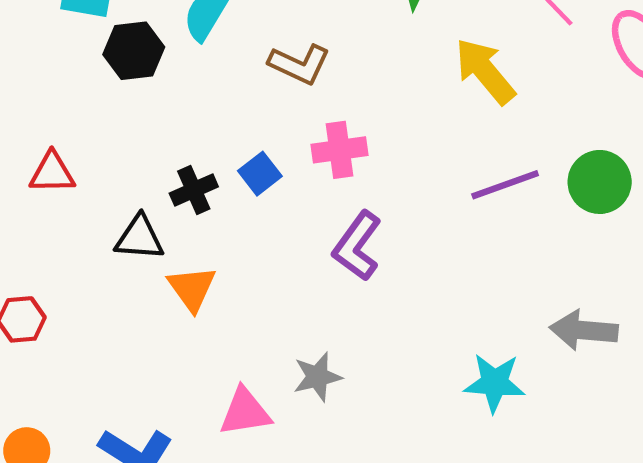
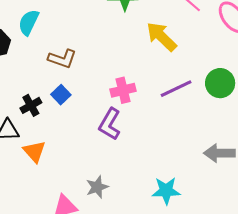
brown L-shape: (299, 64) -> (62, 59), moved
pink cross: (340, 150) -> (123, 90), moved
cyan star: (495, 383) -> (166, 191), moved

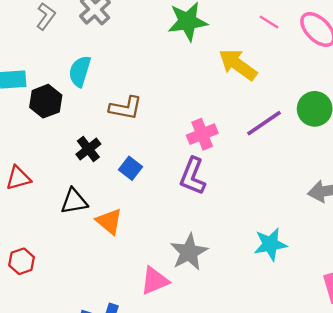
blue square: (61, 95) -> (130, 168), moved
black cross: (31, 105) -> (88, 149), moved
gray star: (97, 187) -> (189, 252), size x1.4

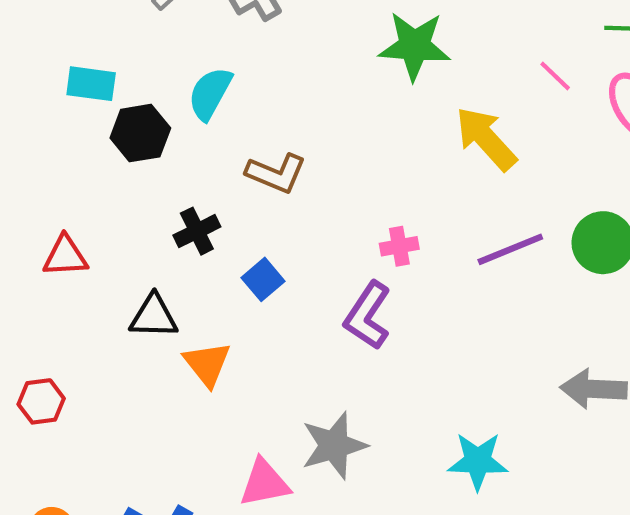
pink cross: (202, 134) -> (399, 246), size x0.7

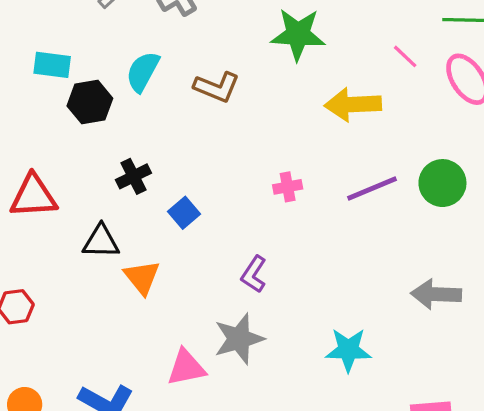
yellow arrow: (486, 139) -> (353, 104), turned -50
brown L-shape: (276, 173) -> (217, 87), moved
red triangle: (65, 256) -> (33, 196), size x1.4
purple L-shape: (368, 316) -> (254, 274), moved, size x0.7

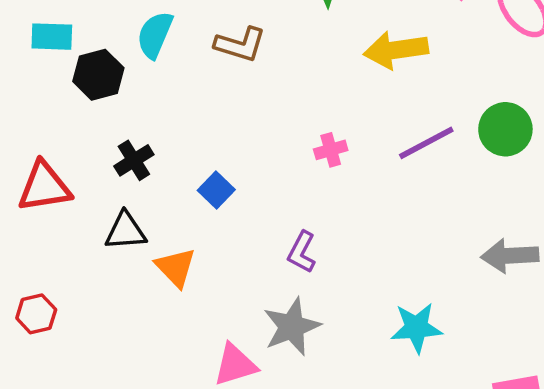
black cross: (133, 176) -> (134, 160), moved

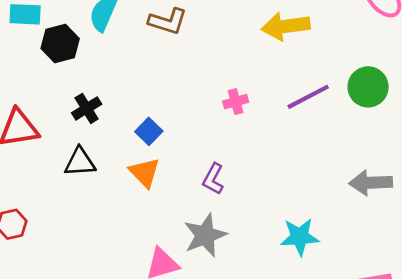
orange triangle: (176, 267) -> (145, 173), moved

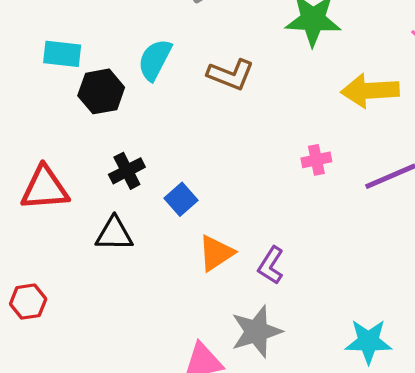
pink cross: (236, 102) -> (316, 160), moved
blue square: (149, 131) -> (181, 199), moved
orange triangle: (145, 173) -> (216, 253), moved, turned 36

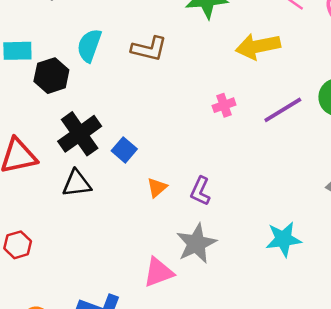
black cross: (127, 171) -> (80, 134), size x1.6
orange triangle: (216, 253) -> (157, 187), size x0.7

